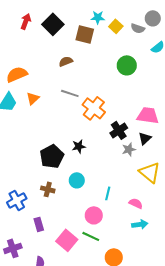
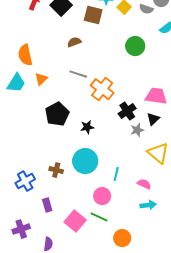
orange semicircle: (17, 74) -> (25, 55), turned -80
black pentagon: (52, 156) -> (57, 114), moved
cyan circle: (77, 180) -> (85, 161), size x1.6

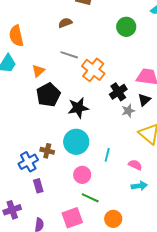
orange triangle: (41, 79) -> (38, 71), moved
black star: (87, 127) -> (78, 108), size x1.5
blue cross: (25, 181) -> (28, 162), moved
pink circle: (102, 196) -> (82, 175), moved
pink square: (75, 221) -> (72, 218), moved, turned 30

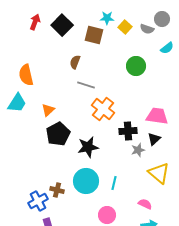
brown semicircle: (65, 23) -> (75, 62), turned -48
gray line: (69, 55) -> (86, 85), moved
black cross: (118, 92) -> (128, 131), turned 30
cyan line: (107, 155) -> (114, 183), moved
pink circle: (82, 175) -> (107, 215), moved

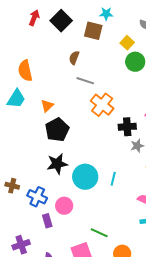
yellow square: (125, 27) -> (127, 43), moved
black star: (88, 147) -> (57, 164), moved
brown cross: (57, 190) -> (12, 186), moved
blue cross: (38, 201) -> (37, 197), turned -36
pink circle: (107, 215) -> (64, 206), moved

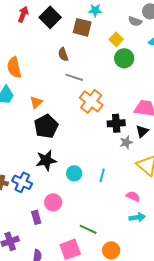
brown semicircle: (74, 58) -> (63, 54), turned -40
cyan circle: (85, 177) -> (74, 173), size x0.6
blue cross: (37, 197) -> (22, 182), moved

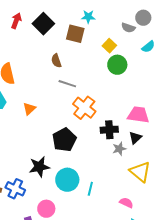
black pentagon: (46, 126) -> (64, 140), moved
cyan circle: (74, 173) -> (67, 180), size x1.5
cyan line: (102, 175) -> (90, 189), moved

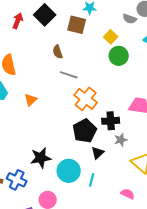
red arrow: (16, 21) -> (18, 21), moved
black triangle: (135, 138) -> (98, 153), moved
black pentagon: (64, 140) -> (85, 131), moved

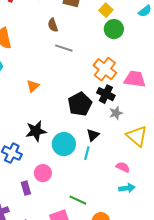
orange cross: (86, 99) -> (105, 69), moved
orange triangle: (31, 100) -> (33, 86), moved
black cross: (111, 121) -> (106, 94), turned 30
black triangle: (98, 153) -> (93, 135), moved

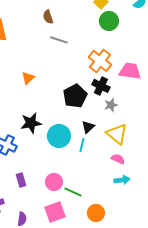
yellow triangle: (137, 136) -> (117, 134), moved
pink circle: (43, 173) -> (54, 182), moved

